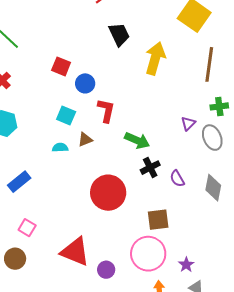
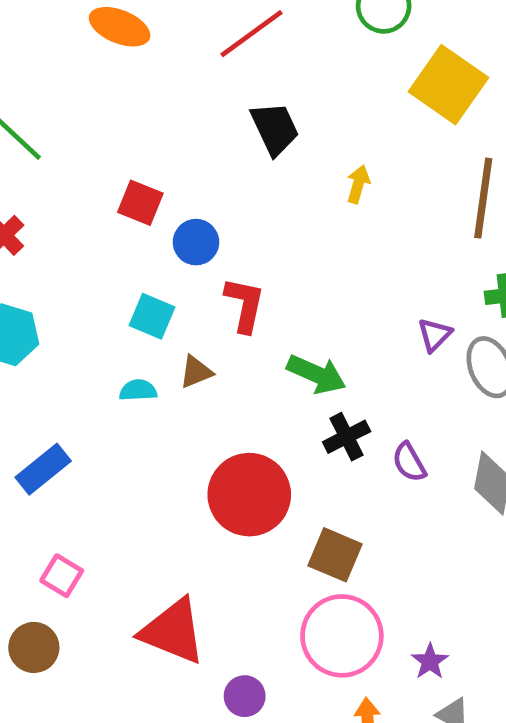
yellow arrow: (155, 58) -> (358, 184), size x0.5
brown square: (158, 220) -> (335, 555), moved, turned 30
purple circle: (106, 270) -> (245, 696), moved

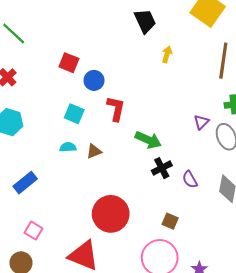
black trapezoid: (275, 129) -> (145, 21), moved
brown triangle: (196, 372) -> (94, 151), moved
red circle: (249, 495) -> (111, 214), moved
brown square: (335, 555) -> (170, 221), moved, size x0.7

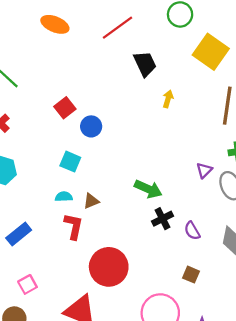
red square: (69, 63) -> (65, 108), turned 30
red L-shape: (116, 109) -> (74, 226), moved
brown square: (170, 221) -> (191, 275), moved
pink square: (34, 231) -> (27, 284), turned 30

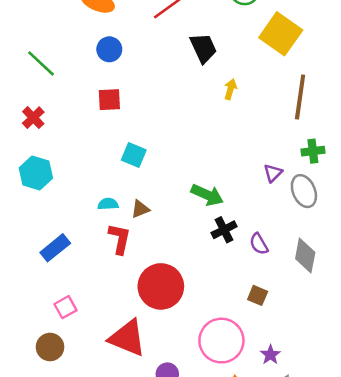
red square: (65, 108) -> (109, 100), turned 35
blue circle: (91, 126) -> (109, 49), moved
cyan square: (70, 162) -> (134, 155), moved

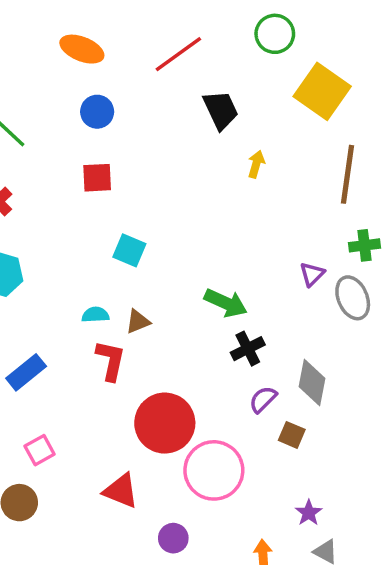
purple semicircle: (259, 244) -> (263, 399), moved, turned 75
gray diamond: (305, 256) -> (312, 382), moved
red triangle: (127, 338) -> (121, 491), size x0.7
pink circle: (221, 341) -> (214, 470), moved

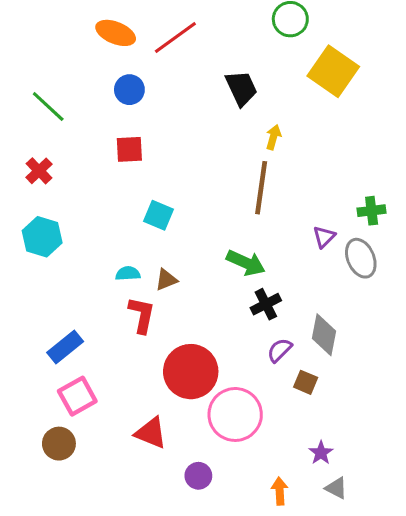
red line: (178, 54) -> (175, 38), moved
brown line: (348, 174) -> (261, 188), moved
blue rectangle: (26, 372) -> (65, 347), moved
pink square: (40, 450) -> (77, 396), size x1.4

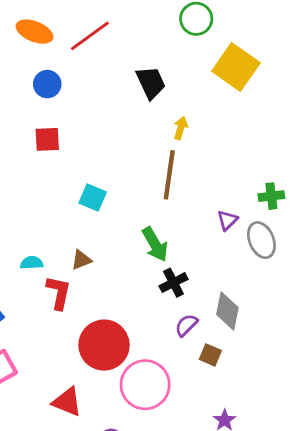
cyan square: (159, 215) -> (93, 198), moved
green arrow: (246, 263) -> (155, 244), turned 36
cyan semicircle: (128, 274) -> (32, 263), moved

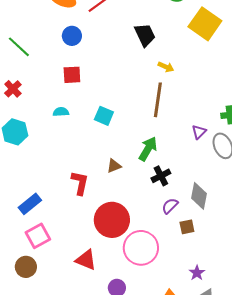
yellow arrow: (181, 128) -> (166, 67), turned 98
green arrow: (155, 244) -> (148, 149), turned -120
brown triangle: (81, 260) -> (114, 166), moved
cyan semicircle: (32, 263) -> (61, 112), moved
brown square: (210, 355) -> (187, 227), turned -35

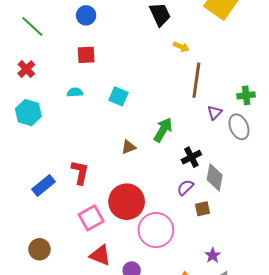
brown line: (158, 100) -> (196, 80), moved
black cross: (161, 176) -> (191, 157), moved
red L-shape: (80, 183) -> (80, 172), moved
pink square: (38, 236) -> (91, 218), moved
red triangle: (86, 260) -> (100, 255), moved

